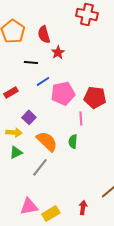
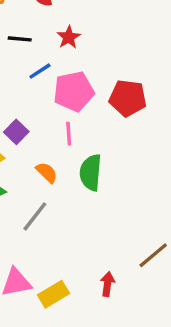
red star: (58, 52) -> (69, 37), moved
pink line: (81, 118) -> (69, 134), moved
orange semicircle: (47, 141) -> (47, 172), size x0.6
green semicircle: (73, 141) -> (91, 172), size x1.5

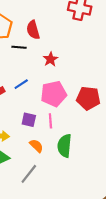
black line: (20, 39) -> (19, 47), moved
blue line: (40, 71) -> (21, 84), moved
purple square: (16, 132) -> (29, 120), moved, turned -32

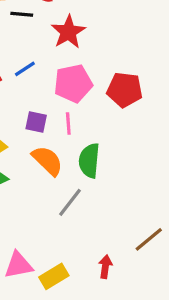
red star: (50, 59) -> (68, 32), size x1.5
orange semicircle: (36, 146) -> (47, 161), size x1.5
gray line: (29, 174) -> (70, 202), moved

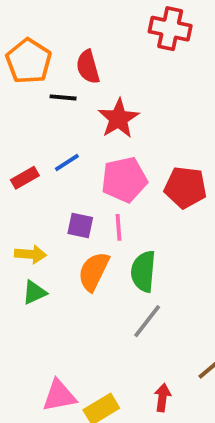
orange semicircle: (47, 161) -> (94, 271), turned -108
gray line: (70, 202) -> (147, 321), moved

